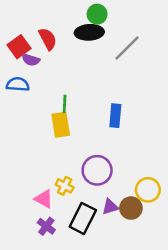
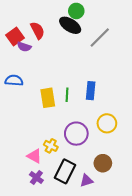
black ellipse: (89, 32) -> (70, 25), turned 35
blue semicircle: (18, 84) -> (14, 80), moved
green line: (65, 104) -> (67, 95), moved
yellow circle: (148, 190) -> (107, 123), moved
purple triangle: (110, 207) -> (86, 181), moved

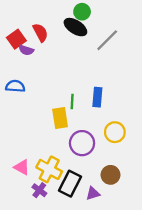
yellow rectangle: (48, 98) -> (60, 118), moved
yellow cross: (51, 146) -> (49, 169), moved, size x1.6
pink triangle: (34, 156) -> (22, 167), moved

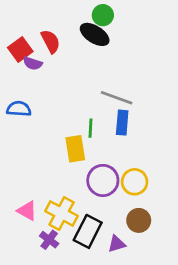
gray line: (107, 40) -> (117, 98), moved, turned 65
yellow circle: (115, 132) -> (135, 182), moved

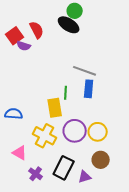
blue semicircle: (19, 109) -> (14, 114), moved
yellow cross: (62, 214) -> (45, 136), moved

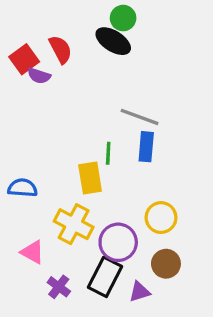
purple circle: (75, 131) -> (118, 242), moved

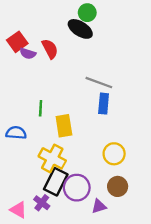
red semicircle: (60, 49) -> (50, 49), moved
green line: (108, 153) -> (41, 108), moved
purple circle: (118, 242) -> (77, 188), moved
pink triangle: (32, 252) -> (18, 210), moved
black rectangle: (105, 277) -> (56, 182), moved

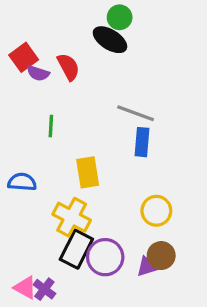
green line: (41, 108) -> (51, 126), moved
purple cross: (42, 203) -> (44, 289), moved
purple triangle: (99, 206) -> (147, 267), moved

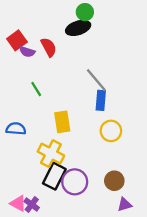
black ellipse: (110, 40) -> (78, 28), turned -50
gray line: (136, 113) -> (96, 80), turned 30
green line: (51, 126) -> (36, 89), turned -35
yellow circle: (156, 211) -> (111, 131), moved
purple triangle: (147, 267) -> (125, 204), moved

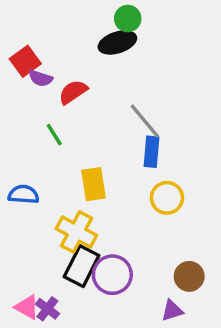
red semicircle: (49, 47) -> (73, 92), moved, turned -96
brown circle: (114, 181) -> (189, 276), moved
purple triangle: (125, 204) -> (172, 311), moved

